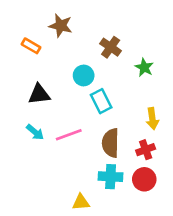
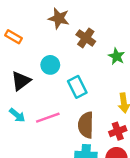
brown star: (61, 26) -> (59, 18), moved
cyan circle: (84, 75) -> (50, 65), moved
black triangle: (39, 94) -> (21, 81), turned -30

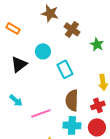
cyan arrow: (17, 115) -> (16, 100), moved
pink line: (48, 118) -> (41, 113), moved

